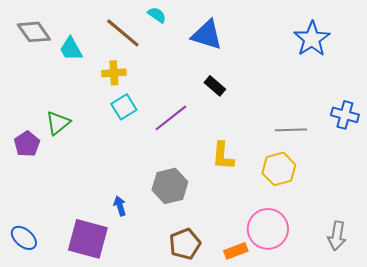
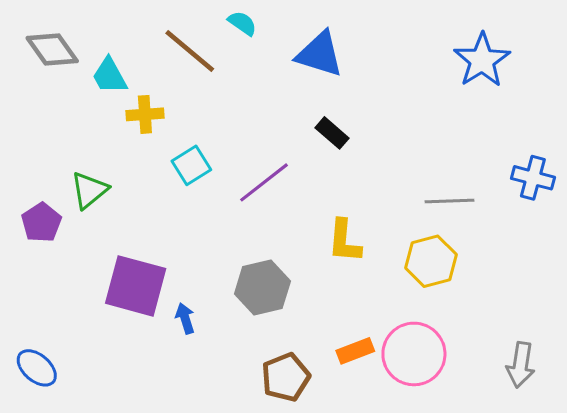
yellow cross: (114, 73) -> (145, 114), moved
purple square: (88, 239) -> (136, 286), moved
orange rectangle: (236, 251) -> (355, 351), moved

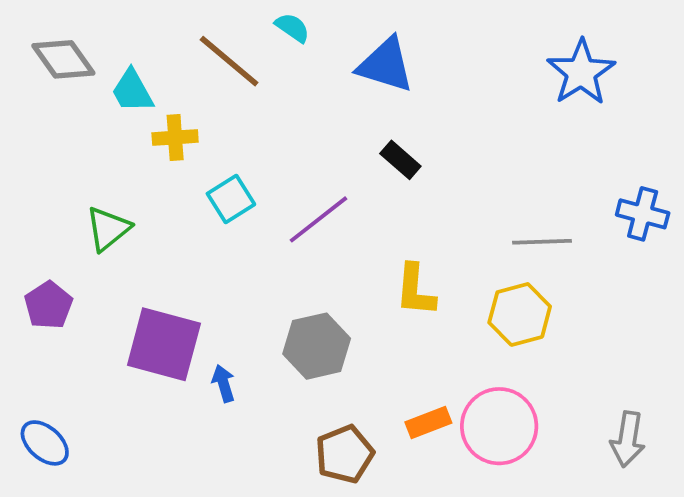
purple pentagon: (41, 223) -> (48, 305), moved

